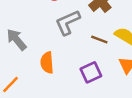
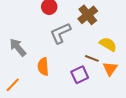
brown line: (99, 40) -> (92, 58), moved

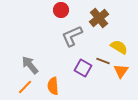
gray arrow: (18, 47) -> (30, 65), moved
orange semicircle: (43, 67) -> (53, 86), moved
purple square: (80, 75) -> (83, 68), moved, turned -36

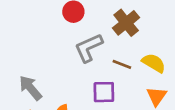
brown line: (103, 61) -> (122, 64), moved
purple square: (83, 68) -> (104, 92), turned -30

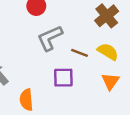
brown cross: (126, 23) -> (107, 16), moved

